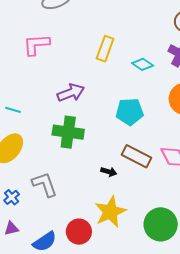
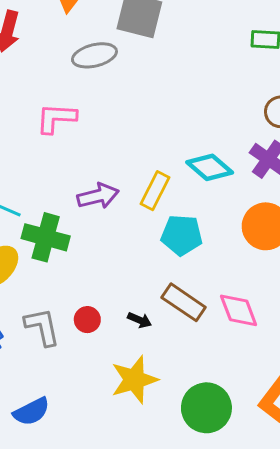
yellow rectangle: (105, 49) -> (155, 191), moved
cyan diamond: (143, 64) -> (210, 167), size x1.4
green cross: (68, 132) -> (46, 237), moved
red circle: (79, 232) -> (87, 320), moved, size x0.7

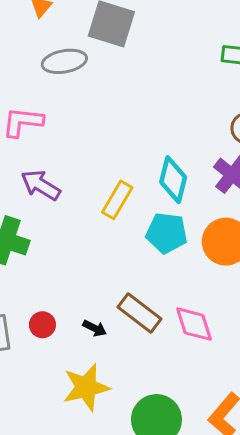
cyan diamond: (210, 167) -> (173, 180), turned 60
purple arrow: (98, 196) -> (41, 185), moved, turned -138
cyan pentagon: (182, 235) -> (167, 233), moved

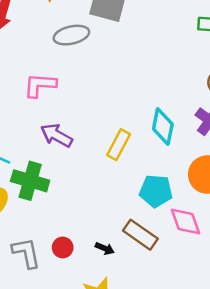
cyan pentagon: (167, 233) -> (156, 191), moved
pink diamond: (194, 324) -> (186, 221), moved

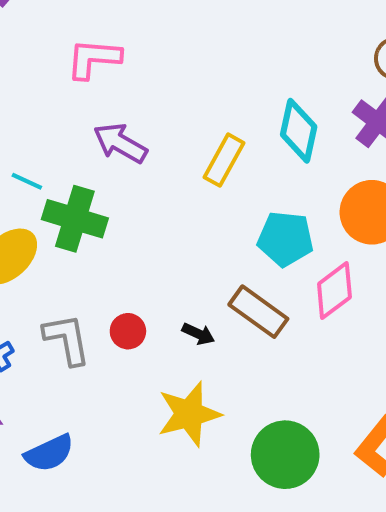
pink diamond: (186, 221) -> (334, 290), turned 72

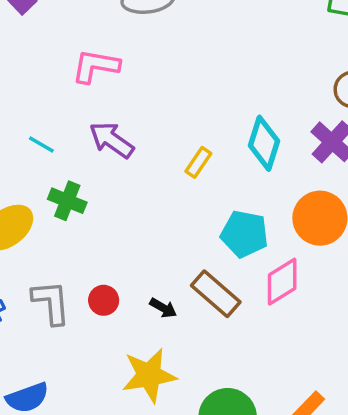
yellow rectangle: (224, 160) -> (198, 162), size x0.7
cyan line: (27, 181) -> (41, 144), moved
green cross: (75, 219) -> (67, 201), size x0.7

